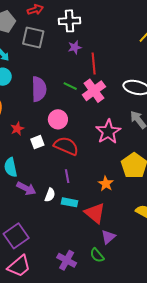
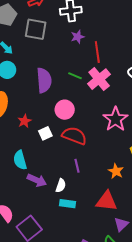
cyan rectangle: (69, 202) -> (67, 204), moved
red triangle: (95, 213) -> (107, 201), turned -30

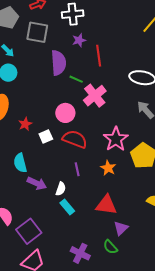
pink cross: (99, 79) -> (95, 96), moved
purple semicircle: (44, 80) -> (59, 63), moved
pink star: (116, 119) -> (116, 139), moved
orange star: (116, 171) -> (108, 168), moved
cyan rectangle: (67, 204) -> (67, 207), turned 42

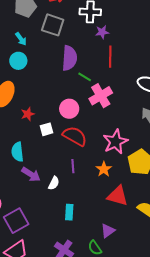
purple star: (79, 40) -> (102, 32), moved
red triangle: (106, 205) -> (118, 196), moved
cyan rectangle: (67, 207) -> (69, 212), moved, turned 35

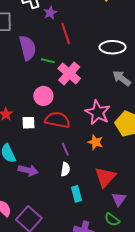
white square: (47, 129) -> (28, 123), turned 32
white semicircle: (54, 183) -> (65, 169), moved
red triangle: (118, 196) -> (105, 177), moved, turned -45

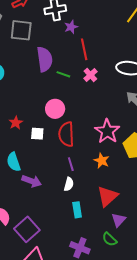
pink cross: (69, 74) -> (90, 75), moved, size x0.6
red semicircle: (57, 120) -> (66, 134), turned -110

